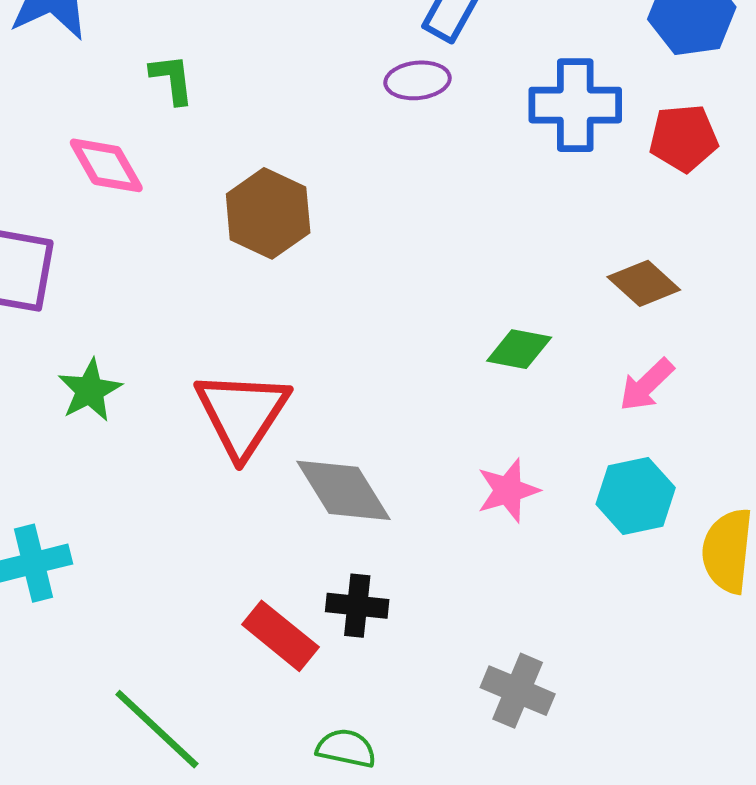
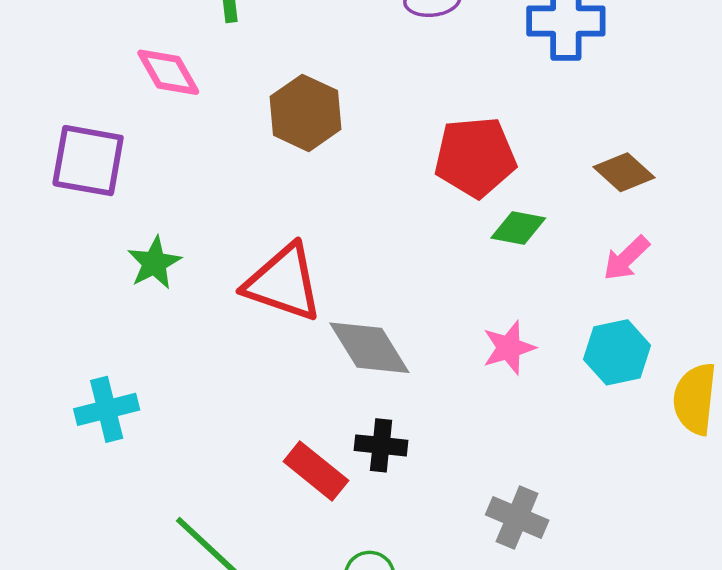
red pentagon: (684, 138) -> (475, 157), moved, size x1.4
red triangle: (242, 414) -> (283, 283), turned -44

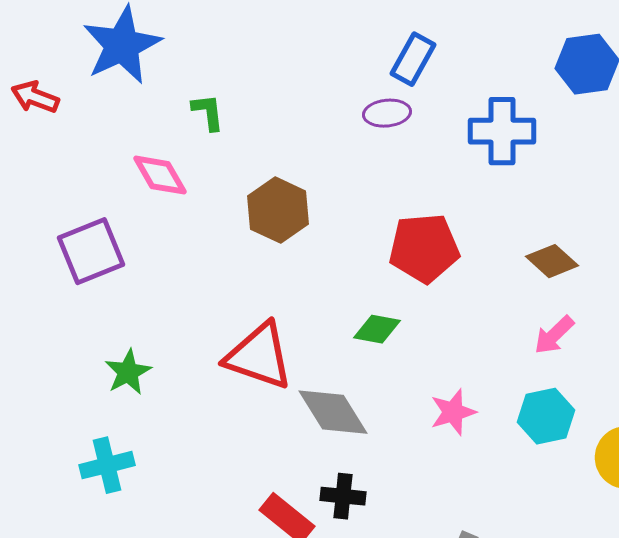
purple square: (88, 161) -> (91, 251), turned -32
green diamond: (518, 228) -> (377, 329), moved
green star: (154, 263) -> (128, 372), moved

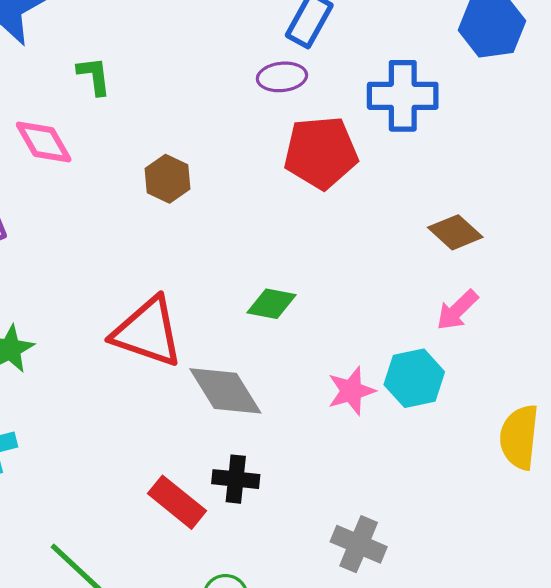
brown hexagon: (278, 210) -> (168, 179), size x0.7
red pentagon: (424, 248) -> (321, 153), moved
cyan hexagon: (546, 416) -> (414, 378), moved

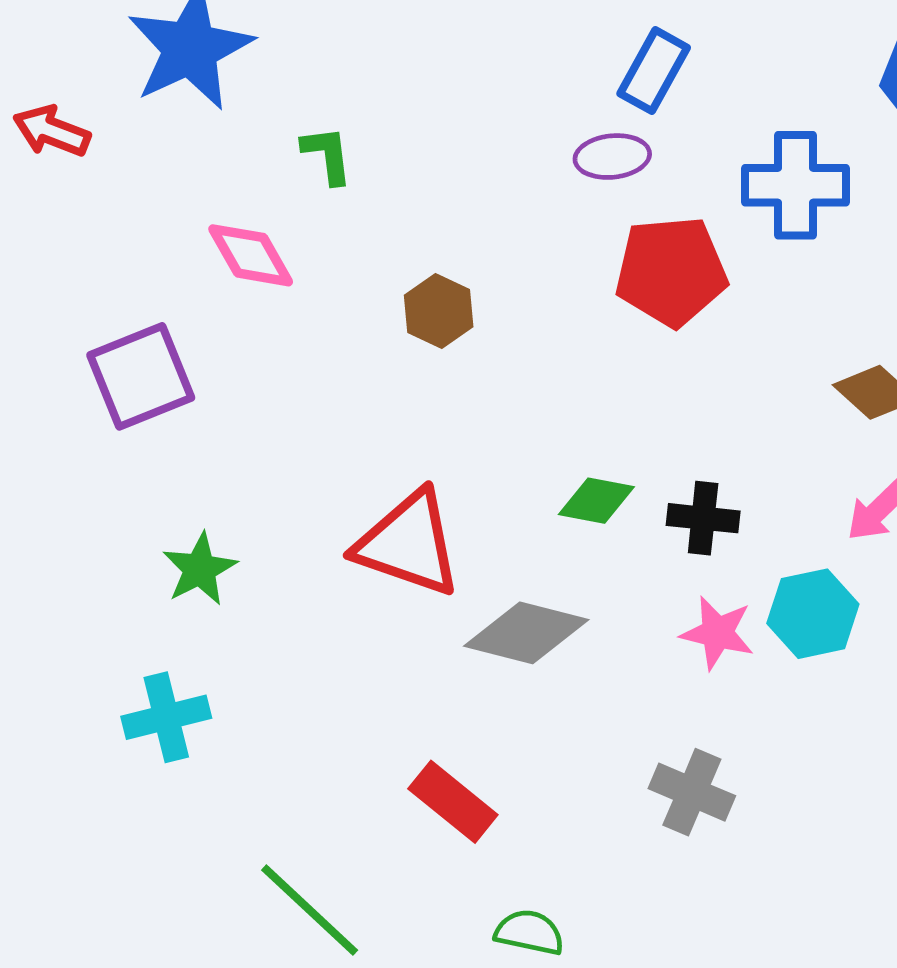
gray diamond: (225, 391) -> (526, 633), turned -44
pink star: (351, 391) -> (717, 633), turned 30
black cross: (236, 479) -> (703, 518), moved
gray cross: (359, 544) -> (692, 792), moved

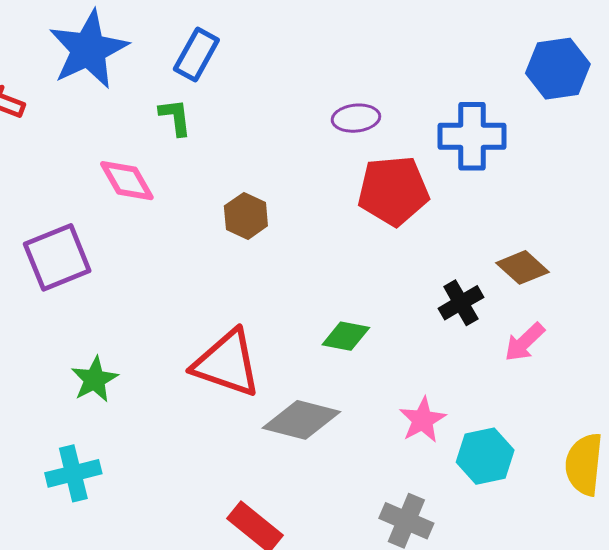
blue rectangle: (654, 71) -> (196, 54), moved
black cross: (703, 518) -> (461, 303), moved, turned -36
cyan hexagon: (813, 614) -> (485, 456), moved
pink star: (717, 633) -> (423, 420), turned 30

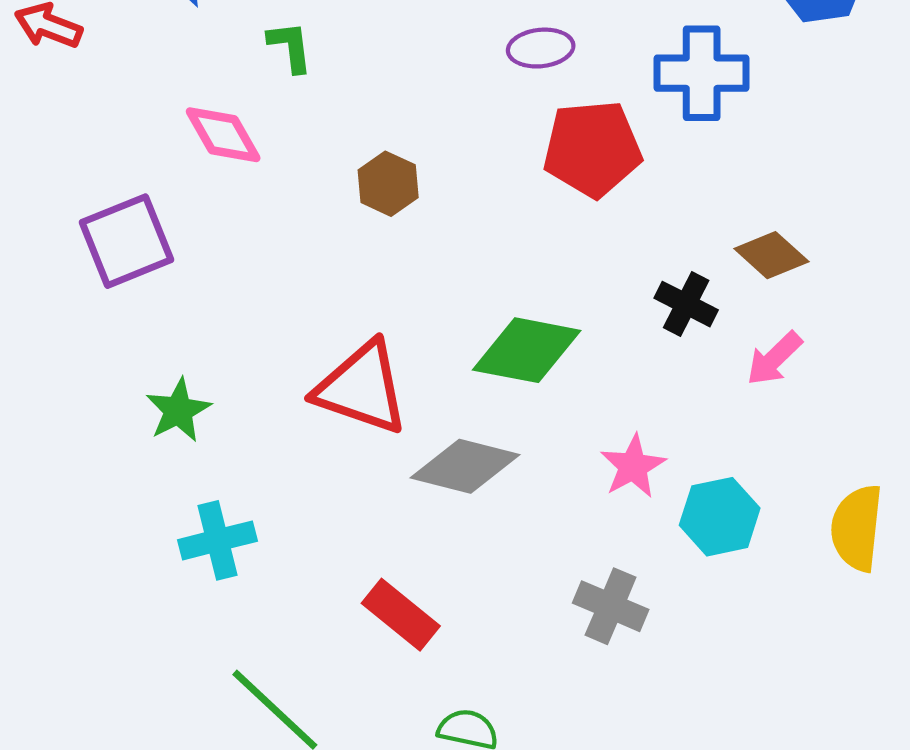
black cross: (461, 303) -> (686, 304), turned -33
green diamond: (346, 336) -> (527, 350), size x1.6
cyan cross: (73, 473) -> (217, 540), moved

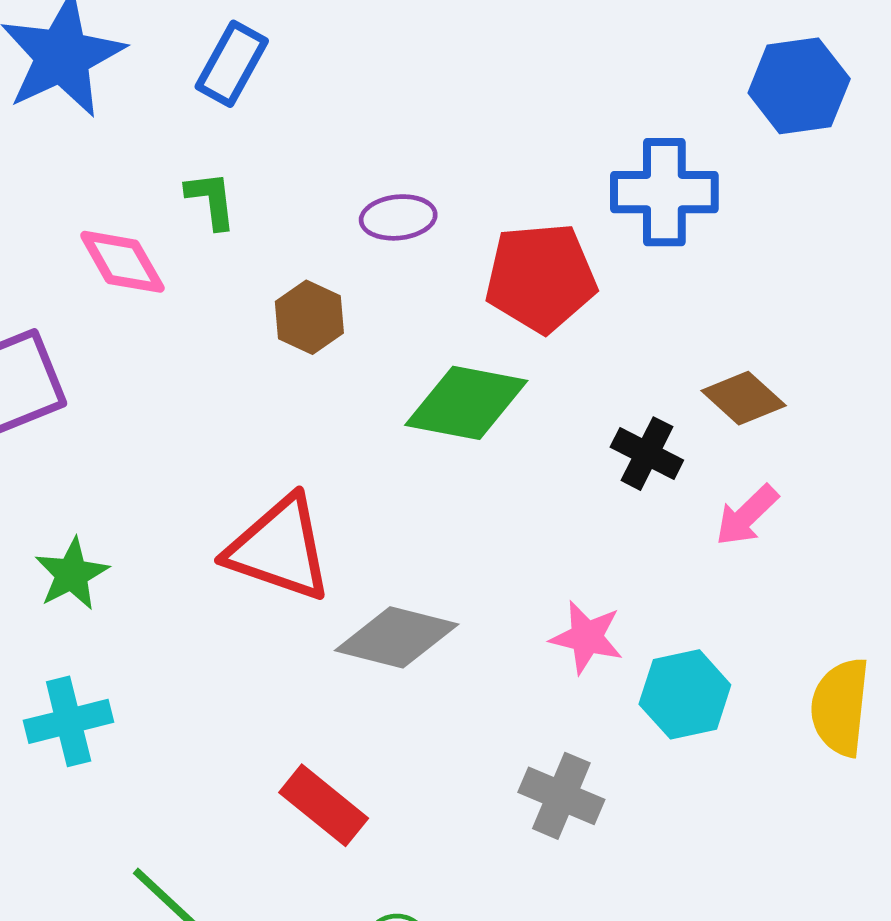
green L-shape: (290, 47) -> (211, 200), moved
purple ellipse: (541, 48) -> (398, 217), moved
green diamond: (527, 350) -> (466, 403), moved
pink star: (633, 466) -> (587, 637), turned -30
cyan cross: (217, 540) -> (69, 721), moved

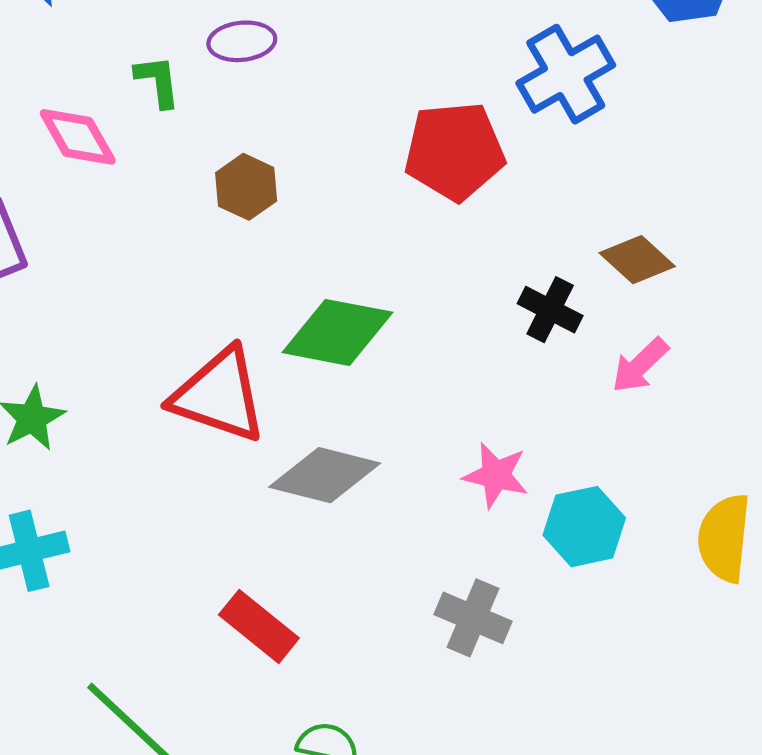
blue cross: (664, 192) -> (566, 74), turned -30
purple ellipse: (398, 217) -> (242, 41), moved
green diamond: (466, 403) -> (337, 332), moved

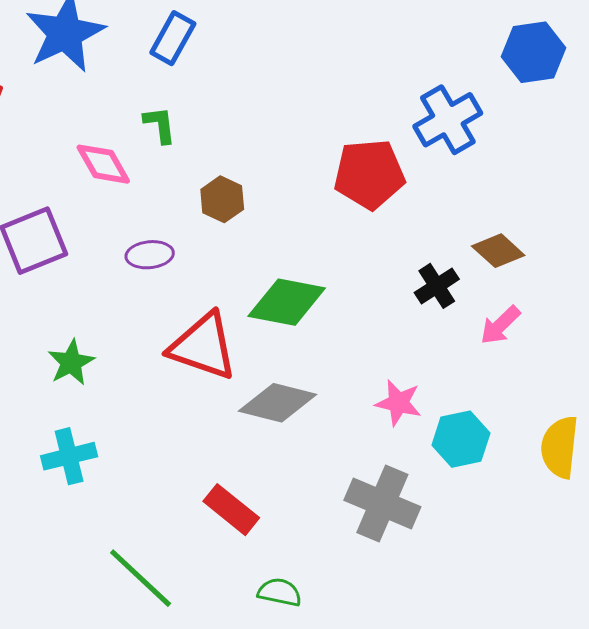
purple ellipse: (242, 41) -> (150, 255), moved
black cross: (550, 310) -> (437, 286), turned 30
gray cross: (473, 618) -> (382, 504), size x1.4

